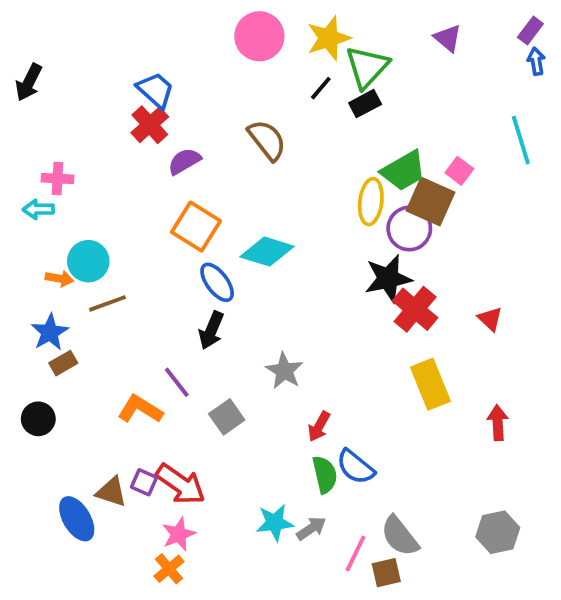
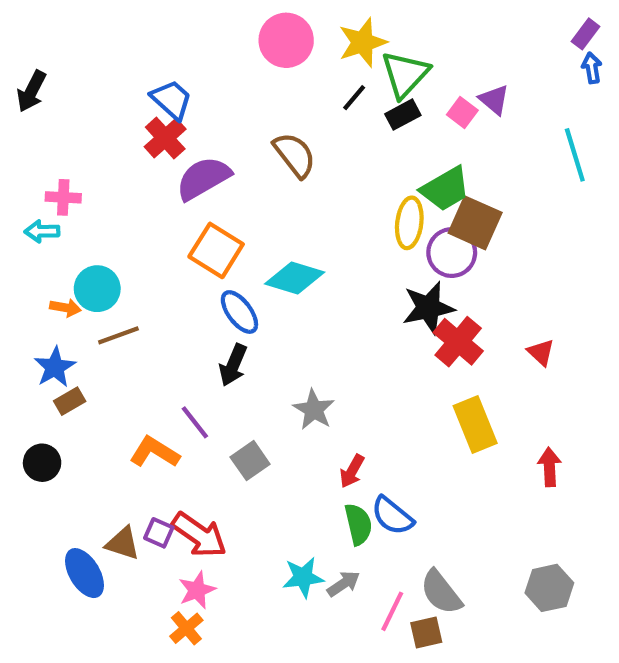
purple triangle: (448, 38) -> (494, 100), moved
purple semicircle: (184, 161) -> (203, 178), size x1.5
pink square: (459, 171) -> (462, 112), moved

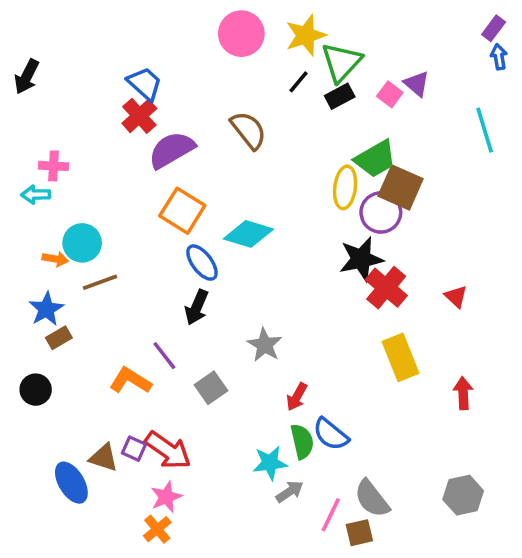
cyan star: (303, 577) -> (270, 463), moved

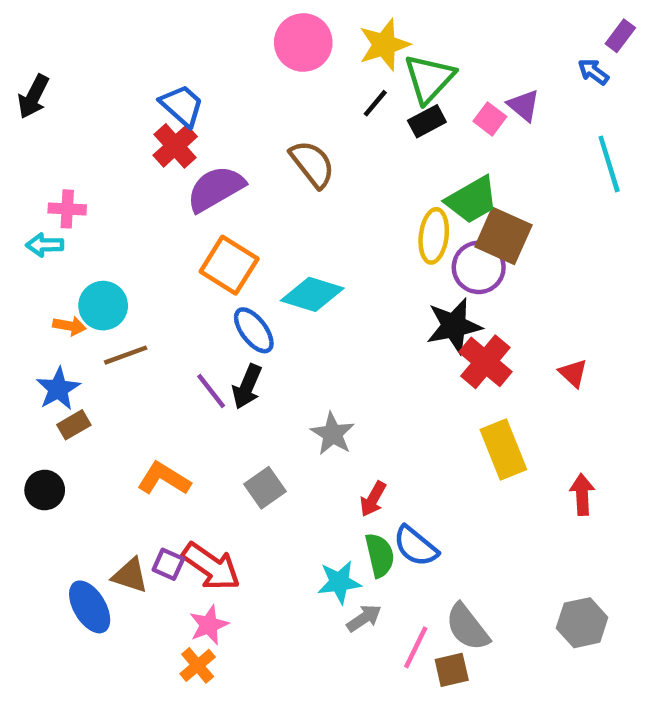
blue arrow: (499, 57) -> (593, 72), moved, turned -45
purple line: (164, 356) -> (211, 391), moved

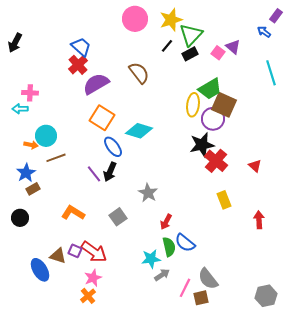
yellow rectangle: (503, 450) -> (224, 200), size x0.7
gray hexagon: (582, 623) -> (266, 296), moved

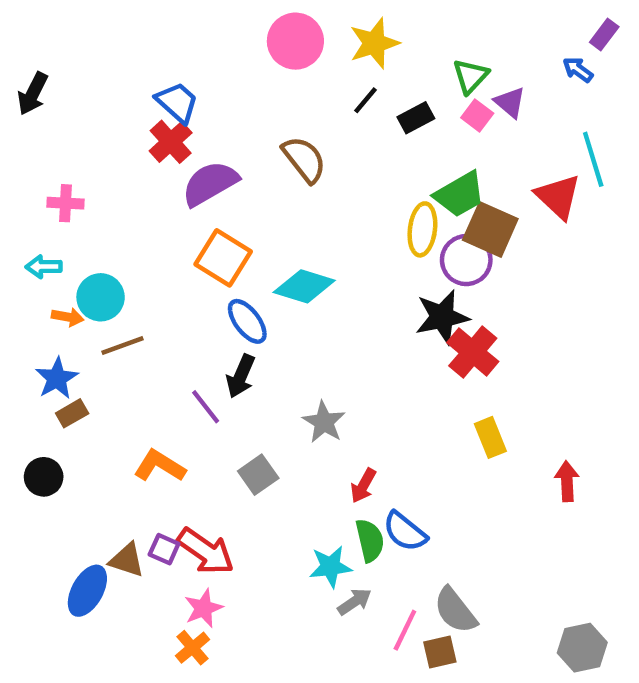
green triangle: (191, 35) -> (471, 76), moved, size x0.7
cyan arrow: (20, 109) -> (44, 267), moved
red triangle: (255, 166) -> (558, 197), moved, size x1.6
purple line: (94, 174) -> (206, 407), moved
blue ellipse: (40, 270) -> (87, 591), turned 60

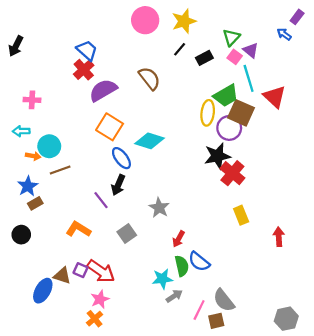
cyan line: (593, 159) -> (249, 78), moved

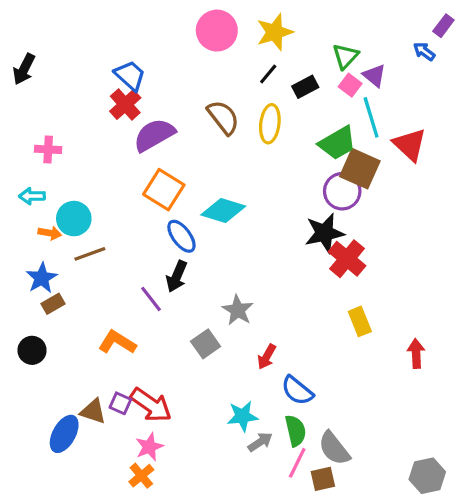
yellow ellipse: (208, 113) -> (270, 124), moved
gray square: (127, 234) -> (206, 344), moved
green semicircle: (182, 266) -> (296, 431), moved

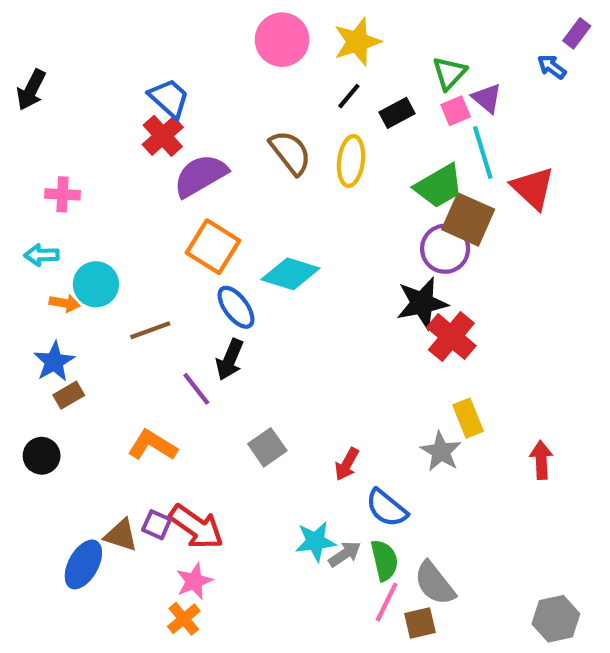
pink square: (350, 85) -> (456, 111), turned 30
brown line: (90, 254) -> (150, 330), moved
gray star: (238, 310) -> (441, 452), moved
gray arrow: (260, 442) -> (345, 554), moved

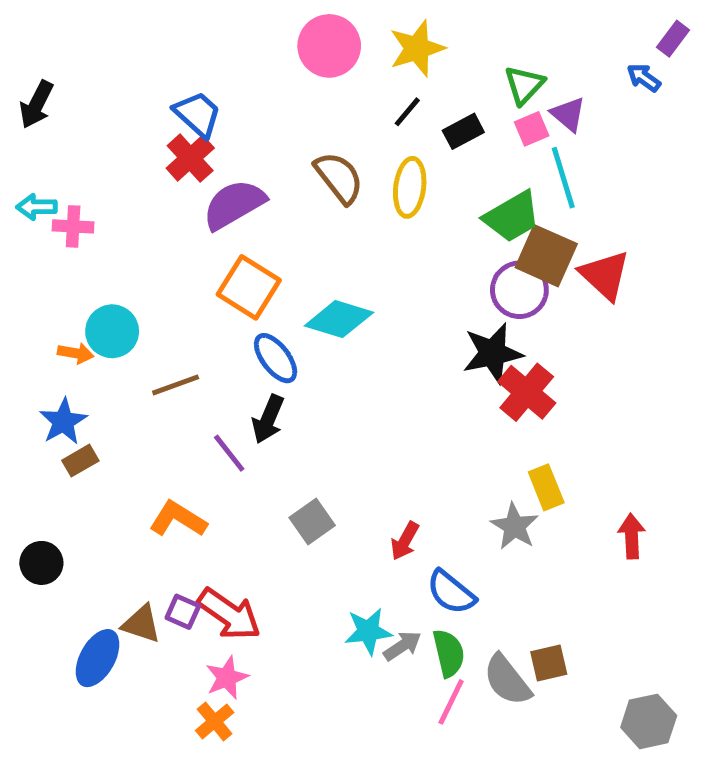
red triangle: (533, 188) -> (605, 275), moved
cyan arrow: (42, 255) -> (37, 207), moved
black circle: (42, 456) -> (41, 563), moved
brown square: (420, 623) -> (549, 663), moved

